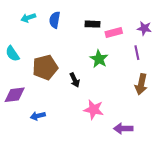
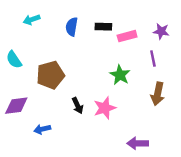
blue semicircle: (55, 20) -> (72, 27), moved
green star: (99, 59) -> (120, 75), moved
black arrow: (75, 80) -> (78, 106), moved
pink star: (94, 110) -> (105, 108), moved, turned -30

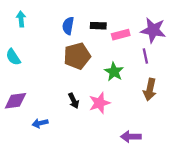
cyan arrow: (32, 20) -> (21, 19), moved, turned 104
purple star: (161, 31) -> (153, 30), size x1.6
brown pentagon: (50, 75) -> (77, 56), moved

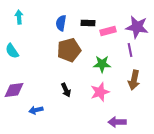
green star: (114, 72) -> (102, 64), turned -30
pink star: (99, 103) -> (100, 92), moved

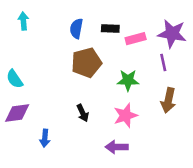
cyan semicircle: (12, 51) -> (15, 79), moved
blue arrow: (36, 110) -> (45, 138), turned -72
purple arrow: (117, 122) -> (117, 147), moved

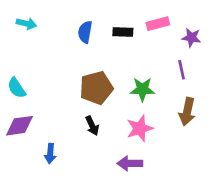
cyan arrow: (23, 21) -> (26, 24), turned 108
purple star: (172, 34) -> (191, 38), size x0.6
pink rectangle: (136, 39) -> (158, 24), moved
brown pentagon: (86, 63) -> (96, 88), moved

